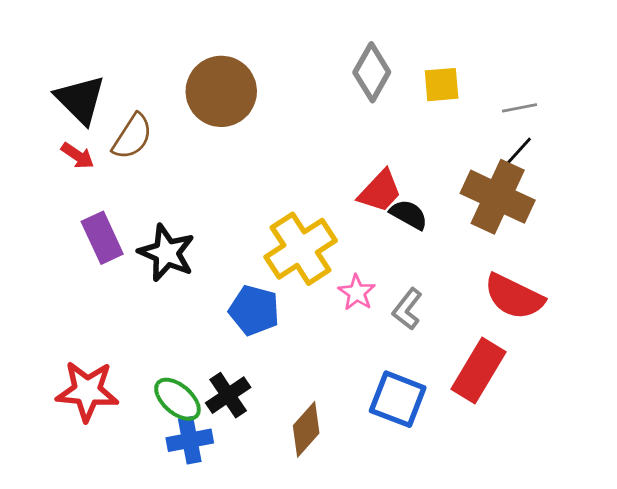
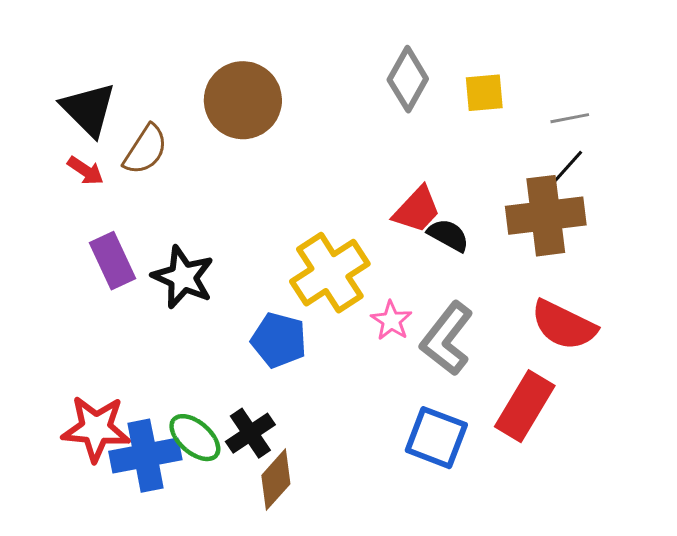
brown cross: (498, 197) -> (546, 216), turned -32
gray L-shape: (407, 309) -> (447, 339), size x1.6
brown diamond: (306, 429) -> (276, 480), moved
blue cross: (190, 440) -> (145, 456), moved, size x1.4

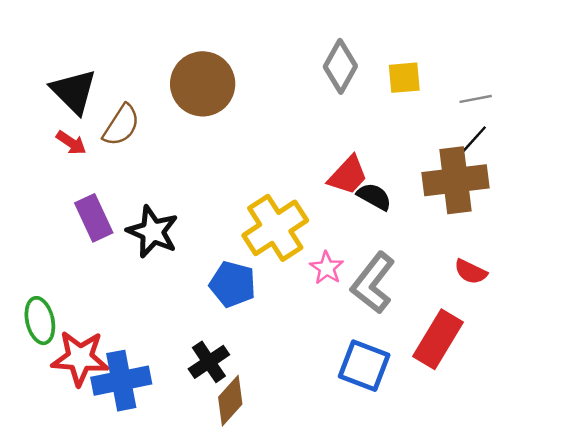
red semicircle: (564, 325) -> (471, 272), size x0.6
green ellipse: (195, 438) -> (40, 321), moved, turned 36

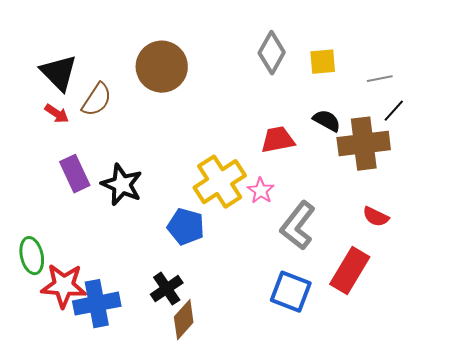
black line: (474, 139) -> (394, 111), moved
red trapezoid: (348, 175) -> (278, 140), turned -144
black semicircle: (374, 197) -> (327, 121), moved
pink star: (327, 268) -> (261, 191), moved

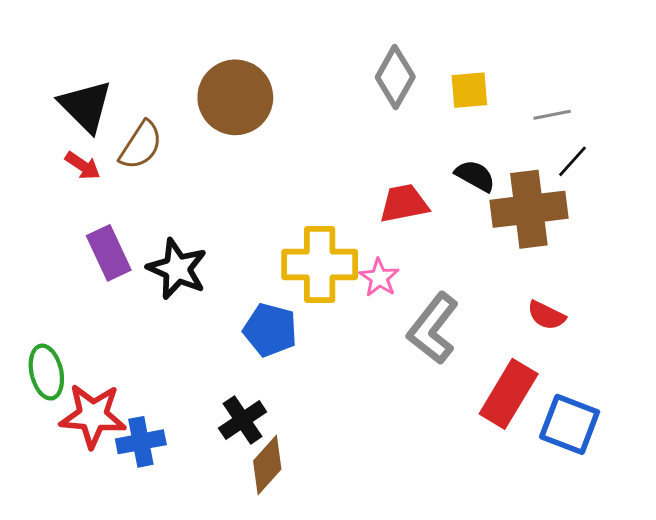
yellow cross: (220, 182) -> (320, 264), turned 33
blue square: (291, 292) -> (570, 424), moved
blue cross: (97, 304) -> (141, 442), size x0.7

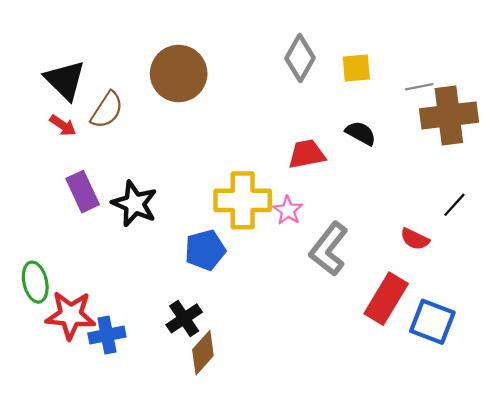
black line: (573, 161) -> (454, 205), moved
brown cross: (529, 209) -> (449, 115), moved
blue pentagon: (270, 330) -> (205, 250), turned -30

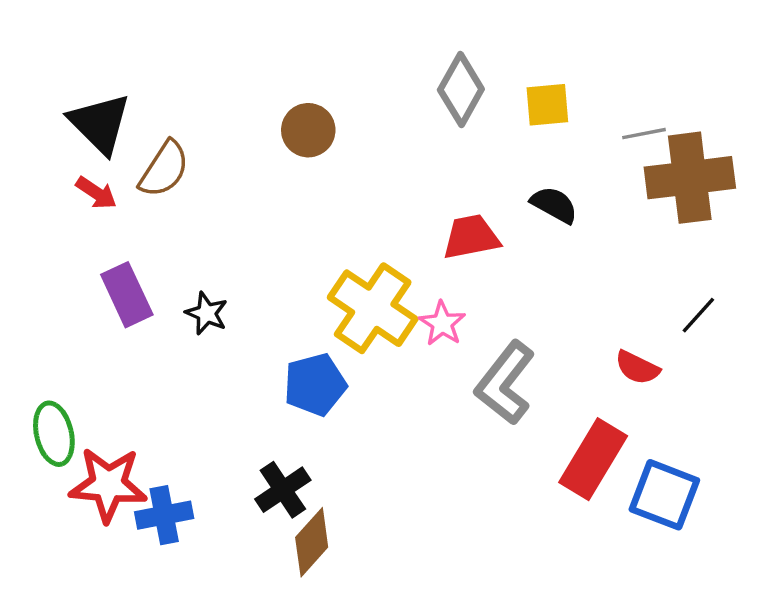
brown circle: (179, 74) -> (308, 130), moved, size x0.6
yellow cross: (243, 200) -> (373, 308), turned 34
black star: (135, 204) -> (207, 313), size x0.6

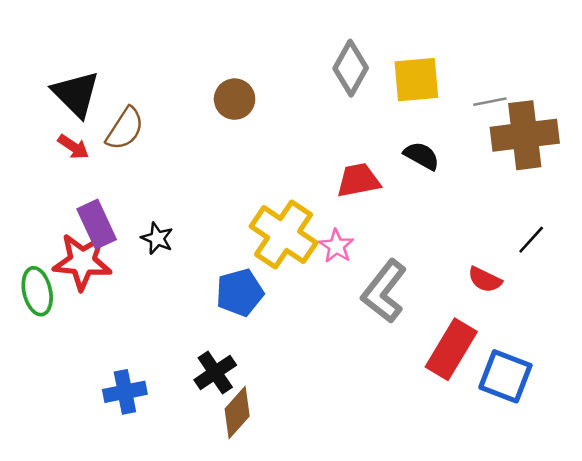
yellow square: (547, 105) -> (416, 80), size x1.4
green ellipse: (54, 434) -> (37, 291), moved
red star: (108, 485) -> (82, 262), moved

